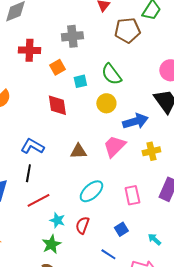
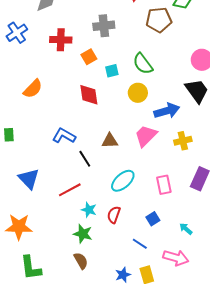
black line: (28, 173) -> (85, 159), moved, turned -42
green star: (51, 244) -> (83, 234), turned -30

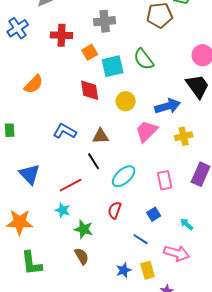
cyan square: (112, 71) -> (113, 66), size x1.6
yellow circle: (138, 93) -> (126, 101), moved
brown triangle: (110, 141) -> (101, 136), moved
black line: (85, 159) -> (94, 161), moved
cyan star: (89, 210) -> (63, 210), moved

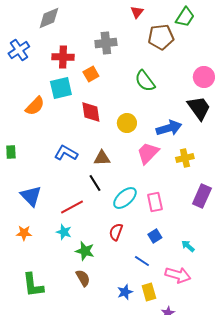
cyan square: (113, 66) -> (61, 88), moved
pink rectangle: (165, 180) -> (155, 202), moved
orange star: (20, 222) -> (24, 233), moved, size x0.6

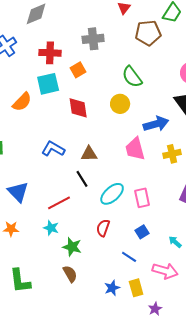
yellow circle: (127, 123) -> (120, 104), moved
pink trapezoid: (148, 153) -> (135, 149), turned -60

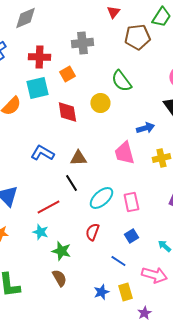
yellow circle: (120, 104) -> (100, 103), moved
blue arrow: (156, 124) -> (145, 128), size x0.7

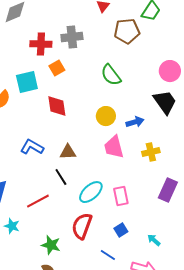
red cross: (39, 57) -> (41, 44), moved
yellow circle: (100, 103) -> (106, 116), moved
cyan star: (40, 232) -> (12, 226), moved
red semicircle: (92, 232) -> (82, 226), size x1.5

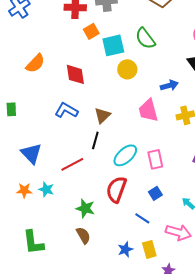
cyan square: (27, 82) -> (113, 45), moved
red diamond: (57, 106) -> (75, 74), moved
yellow circle: (106, 116) -> (127, 69), moved
brown triangle: (68, 152) -> (102, 115), turned -42
black line: (61, 177) -> (95, 140), turned 48

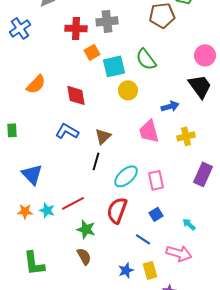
red line: (72, 164) -> (73, 203), moved

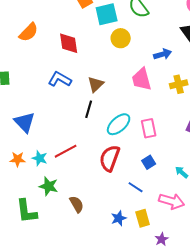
green star: (86, 229) -> (49, 186), moved

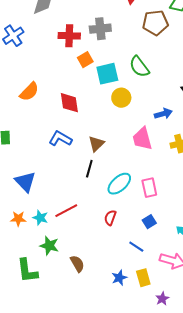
red semicircle: (110, 158) -> (110, 218), size x0.6

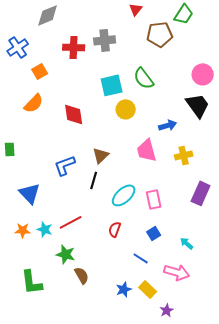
orange square: (85, 60) -> (40, 71), moved
blue L-shape: (60, 139) -> (65, 165), moved, turned -50
green star: (49, 246) -> (66, 254), moved
yellow rectangle: (143, 278) -> (148, 289), turned -30

